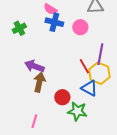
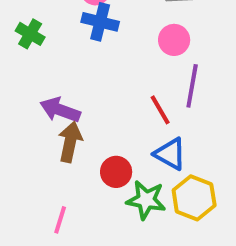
pink circle: (80, 27) -> (174, 40), moved
green cross: (19, 28) -> (30, 34), turned -32
yellow hexagon: (99, 73) -> (194, 198), moved

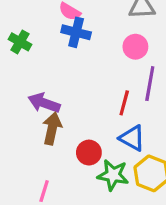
red line: (160, 110) -> (124, 103), turned 45

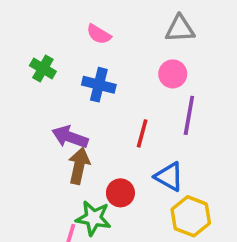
blue cross: (76, 32) -> (99, 85), moved
red line: (124, 103) -> (142, 133), moved
green star: (113, 175) -> (93, 218), moved

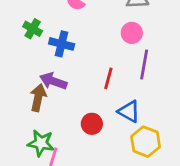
blue cross: (99, 85) -> (62, 44), moved
brown arrow: (79, 166) -> (38, 98), moved
green star: (93, 218) -> (41, 143), moved

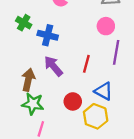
purple arrow: (53, 81) -> (53, 66), moved, turned 30
yellow hexagon: (146, 142) -> (96, 116), moved
green star: (41, 143) -> (33, 104), moved

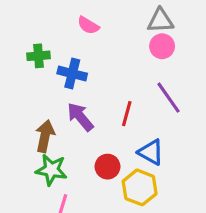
green cross: (24, 23) -> (39, 56), turned -35
pink circle: (106, 26) -> (162, 46), moved
purple line: (116, 52) -> (168, 98), turned -45

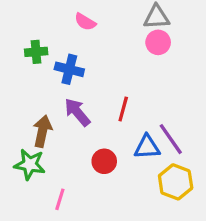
purple line: (168, 98) -> (171, 139), moved
blue triangle: (151, 152) -> (147, 147), turned -32
green star: (51, 170) -> (30, 164), moved
yellow hexagon: (140, 187) -> (176, 182), moved

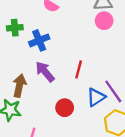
blue cross: (69, 69) -> (39, 40), turned -36
blue triangle: (147, 147) -> (96, 97), turned -30

